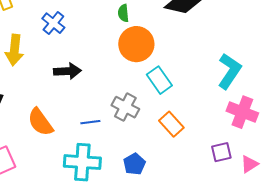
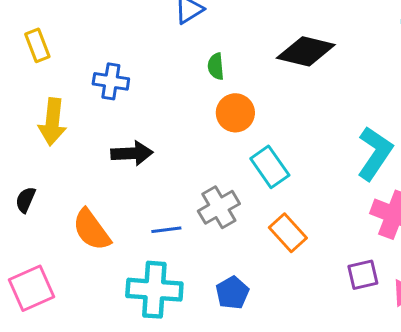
blue cross: (53, 23) -> (111, 81), turned -30
orange circle: (136, 44) -> (235, 113), size x0.7
gray cross: (125, 107) -> (219, 207), turned 32

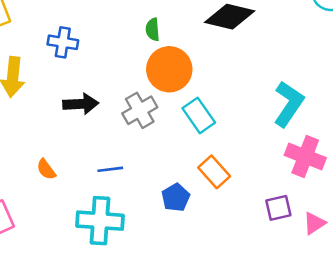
orange circle: (235, 113) -> (169, 69), size x1.4
gray cross: (219, 207) -> (140, 110), moved
orange semicircle: (91, 230) -> (46, 169), size x0.6
blue pentagon: (232, 293) -> (176, 198), moved

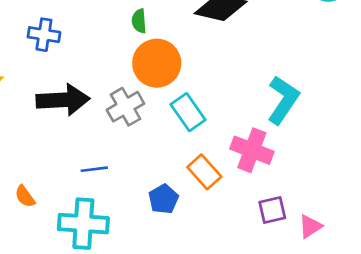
black arrow: (81, 104) -> (63, 100), size x1.4
pink cross: (305, 156) -> (252, 150), moved
orange semicircle: (46, 169) -> (25, 196), moved

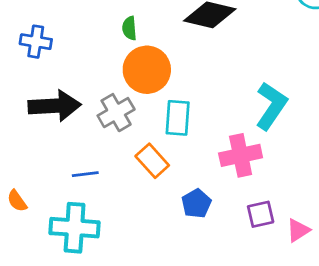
cyan rectangle: (188, 112) -> (178, 118), turned 39
pink cross: (252, 150) -> (241, 155), turned -33
orange rectangle: (204, 172) -> (152, 161), moved
blue pentagon: (164, 199) -> (196, 204), moved

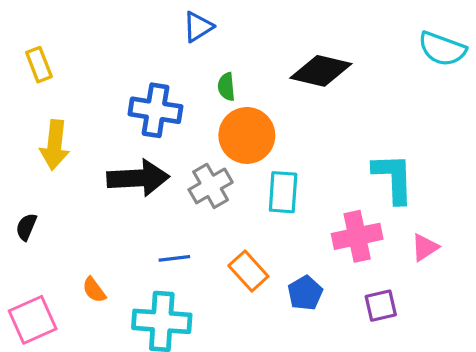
blue cross: (36, 42) -> (155, 110), moved, size x1.4
cyan L-shape: (271, 106) -> (393, 178), turned -36
orange rectangle: (152, 161) -> (248, 271), moved
pink triangle: (298, 230) -> (425, 247), moved

